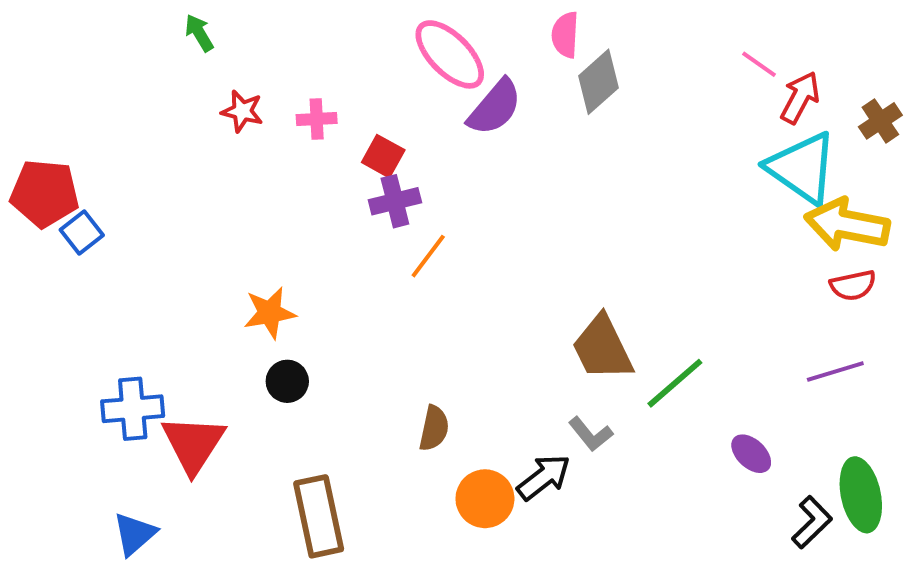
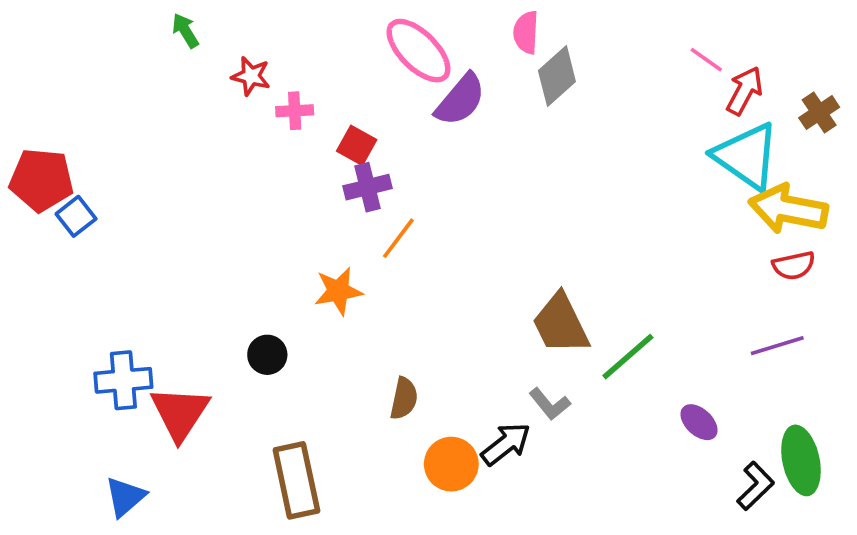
red star: (242, 111) -> (251, 76), moved
orange star: (270, 313) -> (338, 291), moved

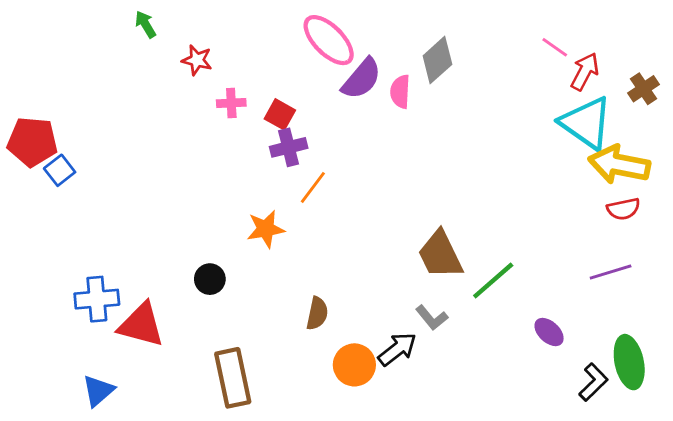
pink semicircle: (526, 32) -> (400, 92), moved
pink cross: (295, 111) -> (231, 103), moved
red triangle: (180, 413) -> (141, 325), turned -48

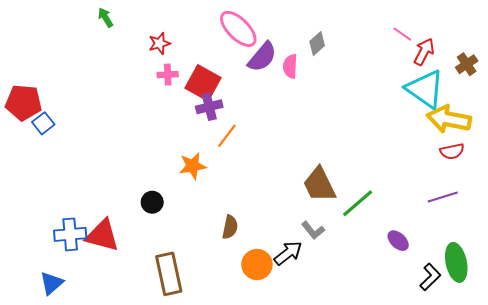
red star: (197, 60) -> (159, 43), moved, turned -30
gray diamond: (437, 60) -> (317, 43), size x0.7
red square: (280, 114) -> (203, 83), size x1.6
blue cross: (97, 299) -> (70, 234), moved
blue triangle: (98, 391) -> (51, 283), moved

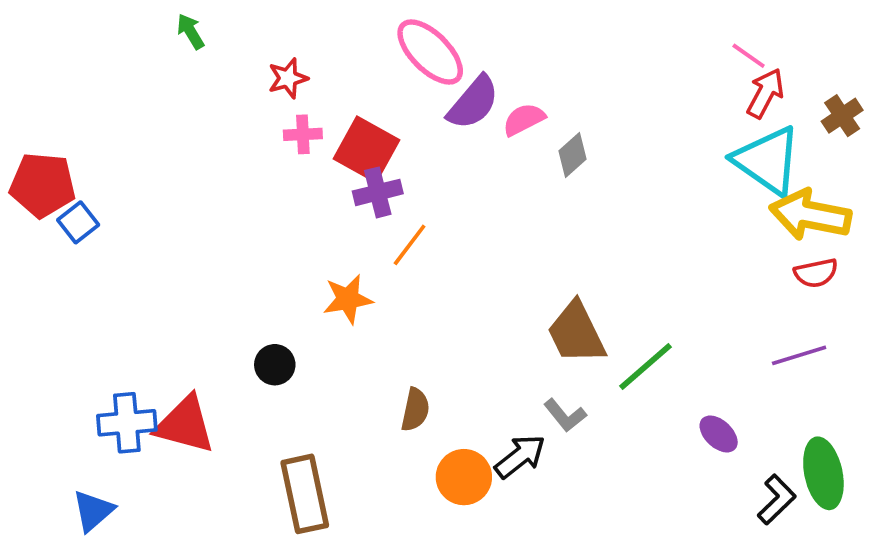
pink line: (402, 34) -> (749, 56), moved
gray diamond: (317, 43) -> (573, 155), moved
pink semicircle: (290, 66) -> (524, 119), turned 60

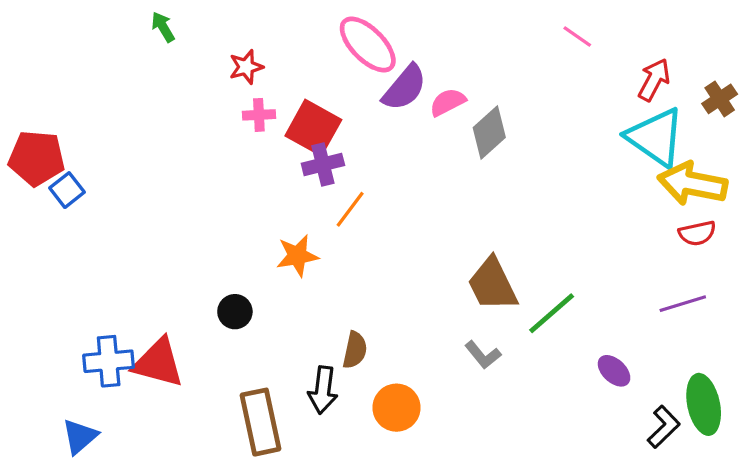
pink line: (749, 56) -> (577, 37), moved
gray diamond: (573, 155) -> (489, 132), size x1.4
black arrow: (520, 456) -> (323, 390), moved, turned 135

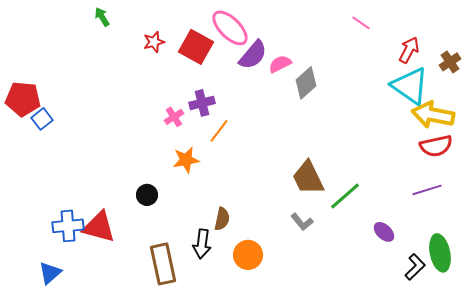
pink cross: (259, 115) -> (174, 117), moved, turned -30
red square: (313, 128) -> (196, 47), moved
red semicircle: (697, 233) -> (436, 146), size x1.4

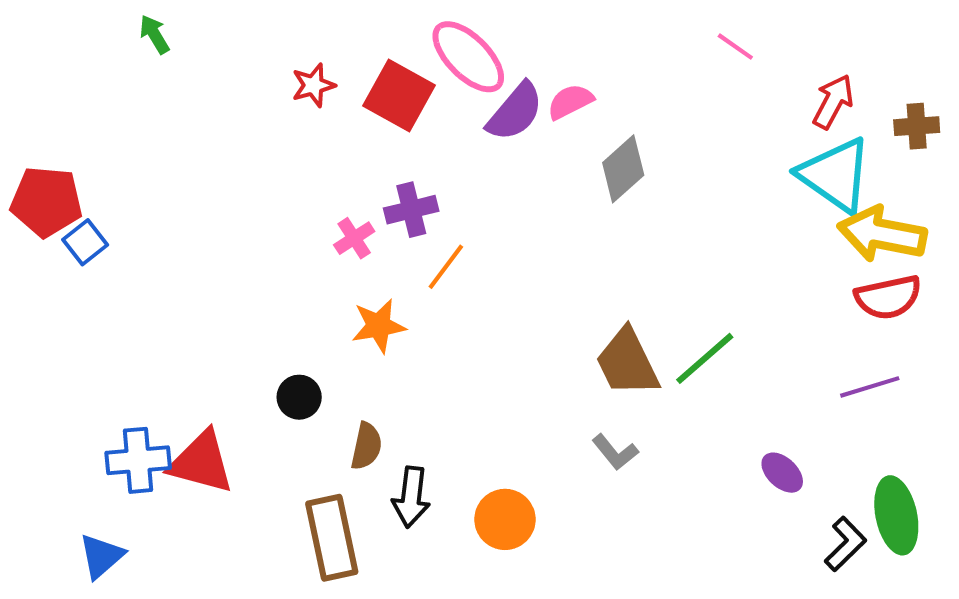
green arrow: (102, 17) -> (154, 34), moved
brown cross: (450, 62) -> (917, 126), turned 30
pink semicircle: (280, 64) -> (570, 102), moved
green line: (345, 196) -> (705, 358), moved
brown semicircle: (222, 219) -> (366, 446), moved

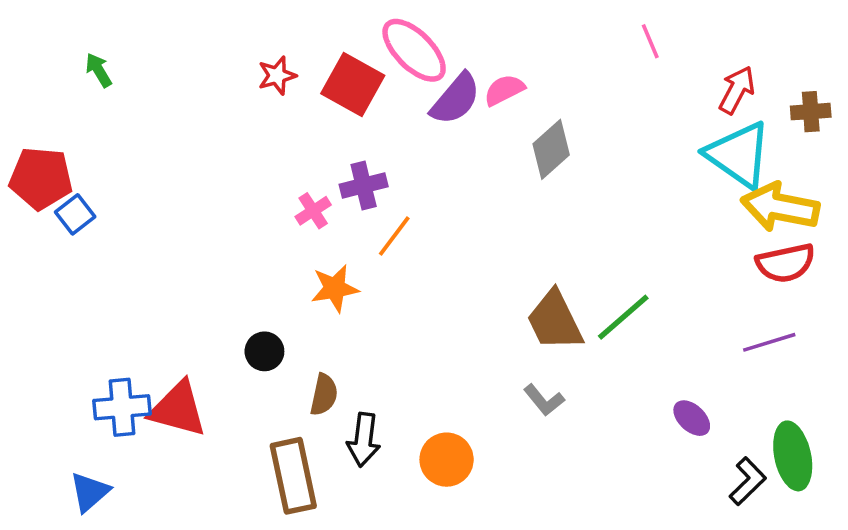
green arrow: (154, 34) -> (99, 70), moved
pink line: (735, 47) -> (650, 41), turned 32

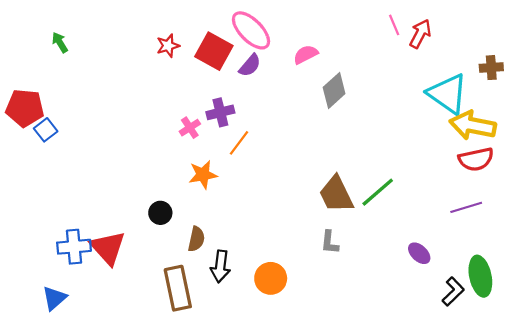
red arrow: (737, 90) -> (420, 34), moved
purple semicircle: (456, 99) -> (250, 65), moved, size x0.7
gray L-shape: (544, 400) -> (330, 242), turned 45
red triangle: (178, 409) -> (108, 248), turned 33

